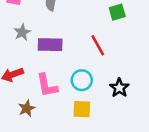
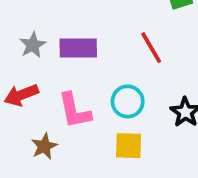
gray star: (22, 32) -> (33, 45), moved

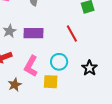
pink L-shape: (75, 111) -> (31, 66), turned 40
yellow square: (129, 146) -> (51, 82), moved

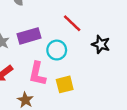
cyan circle: (59, 62) -> (57, 50), moved
black star: (89, 68) -> (101, 44), moved

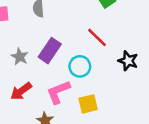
purple rectangle: (29, 36) -> (50, 51), turned -40
pink L-shape: (37, 74) -> (58, 92), turned 55

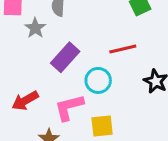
red line: (97, 37) -> (123, 49), turned -65
gray star: (20, 57) -> (35, 28), moved

